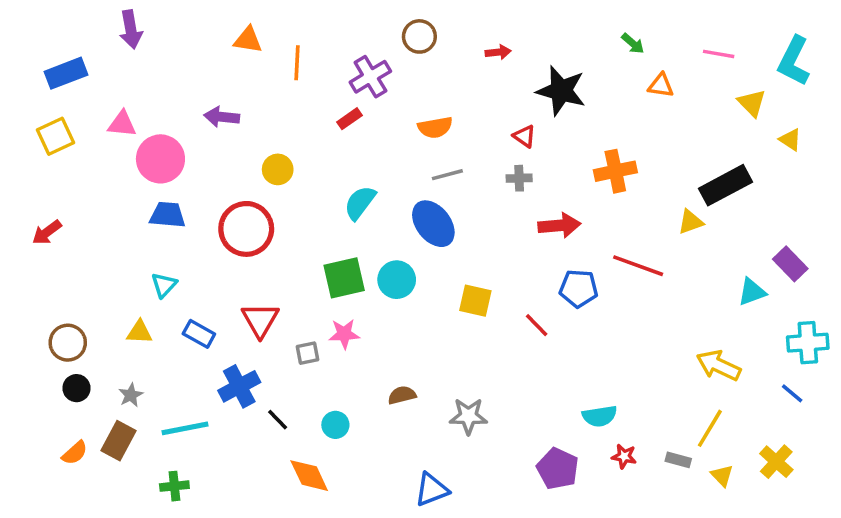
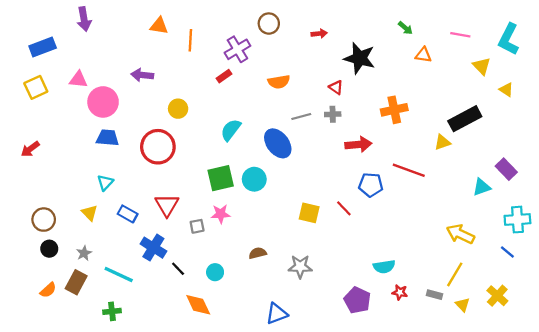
gray line: (447, 175) -> (301, 116), moved
yellow square: (475, 301) -> (309, 213), moved
yellow triangle: (139, 332) -> (90, 213), turned 42
blue cross: (239, 386) -> (153, 248), turned -30
cyan line: (185, 428) -> (119, 274), turned 36

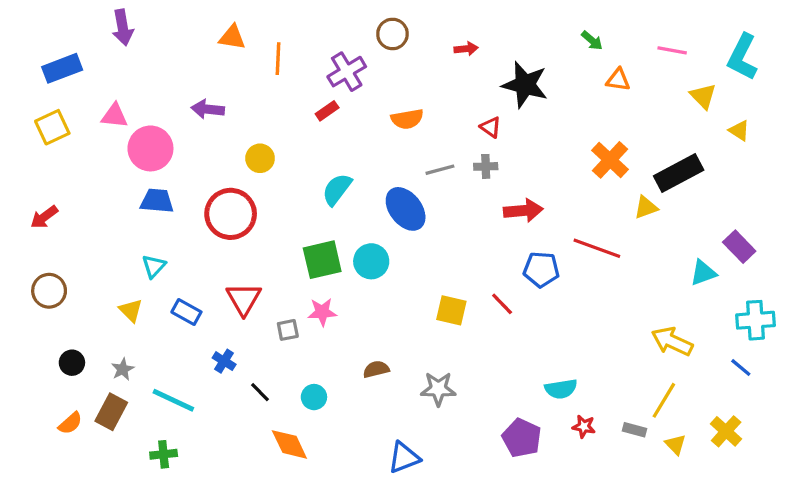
orange cross: (394, 110) -> (610, 160), moved, turned -35
brown circle: (44, 220) -> (49, 291), moved
blue cross: (153, 248) -> (224, 361), size x0.6

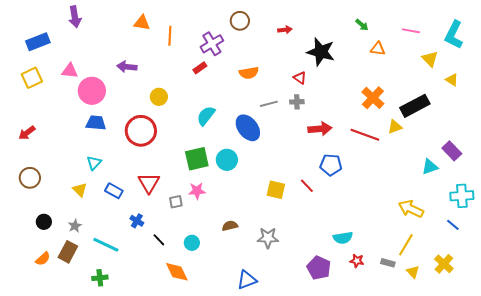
red line: (597, 248) -> (365, 135), moved

